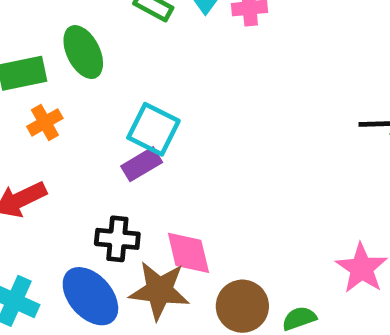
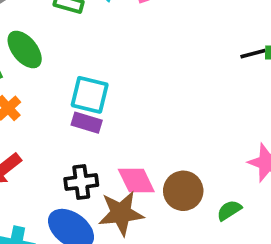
purple rectangle: (142, 164) -> (87, 123), turned 60
brown circle: (242, 306) -> (183, 191), moved

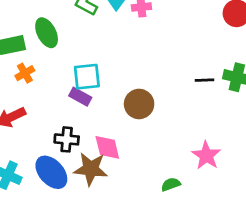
black line: (253, 54) -> (205, 80), moved
cyan square: (90, 95) -> (87, 77), turned -32
brown circle: (183, 191) -> (139, 104), moved

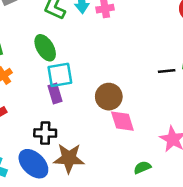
green ellipse: (47, 33) -> (45, 48), moved
purple rectangle: (80, 97) -> (55, 93), turned 48
pink diamond: (107, 147) -> (122, 121), moved

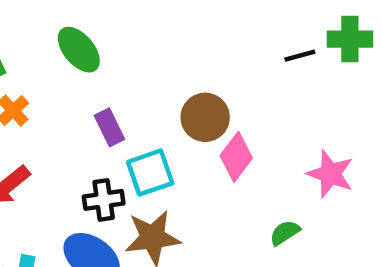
cyan square: (60, 75) -> (150, 173), moved
pink diamond: (122, 121) -> (236, 157), turned 64

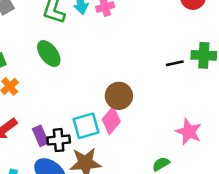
purple rectangle: (109, 127) -> (40, 136), moved
pink diamond: (236, 157) -> (111, 121), moved

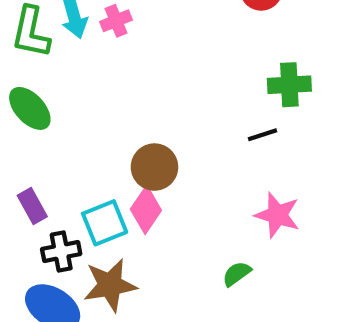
black line: (175, 63) -> (262, 135), moved
purple rectangle: (40, 136) -> (32, 206), moved

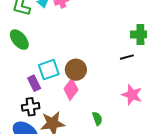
purple rectangle: (32, 206) -> (34, 83), moved
cyan square: (105, 223) -> (49, 70), moved
green semicircle: (237, 274) -> (97, 119), moved, turned 104

